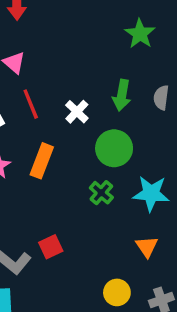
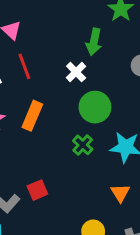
green arrow: (122, 95) -> (94, 42), moved
white cross: (77, 112) -> (76, 72), moved

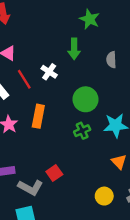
white cross: (76, 72) -> (49, 72), moved
green cross: (83, 145) -> (82, 131), turned 35

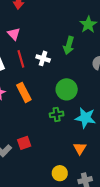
white cross: (49, 72) -> (43, 58), turned -32
orange rectangle: (38, 116) -> (24, 92), turned -54

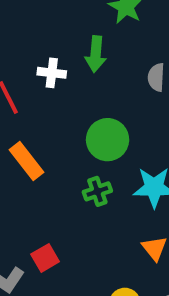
white cross: (43, 58) -> (52, 73), moved

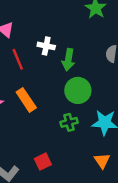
green arrow: (96, 54) -> (68, 60), moved
red square: (45, 258) -> (43, 162), moved

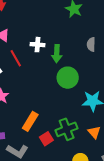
orange rectangle: (26, 100) -> (30, 121), moved, turned 72
green cross: (69, 122) -> (67, 129), moved, size x1.5

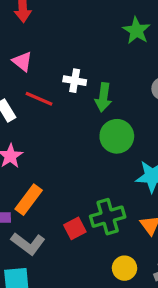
red line: (16, 58) -> (39, 99), turned -42
orange rectangle: (30, 121) -> (29, 200), moved

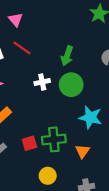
white cross: (75, 81) -> (42, 82), moved, turned -32
yellow circle: (124, 268) -> (48, 176), moved

